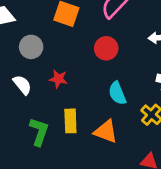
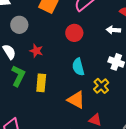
orange triangle: (106, 131) -> (76, 100), moved
green L-shape: (39, 132) -> (18, 76), moved

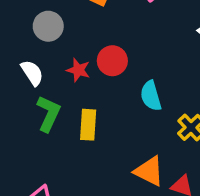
red circle: (74, 33) -> (112, 61), moved
orange triangle: (76, 100) -> (149, 171), moved

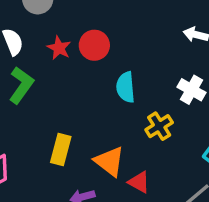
yellow rectangle: (88, 125) -> (61, 150), moved

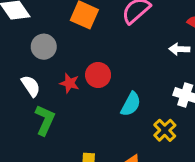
cyan semicircle: (126, 87) -> (131, 104), turned -135

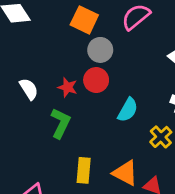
gray circle: (44, 47) -> (100, 50), moved
green L-shape: (45, 120) -> (61, 123), moved

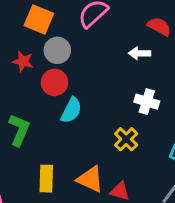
red star: (67, 87) -> (23, 61), moved
cyan semicircle: (128, 110) -> (71, 110), moved

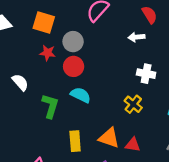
orange square: (39, 19) -> (44, 23), moved
red semicircle: (159, 26) -> (150, 15), turned 36
cyan semicircle: (71, 110) -> (81, 95), moved, turned -84

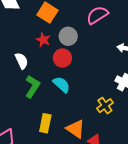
white semicircle: (20, 82) -> (22, 61), moved

